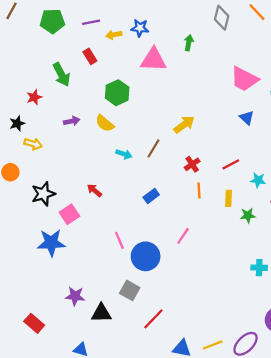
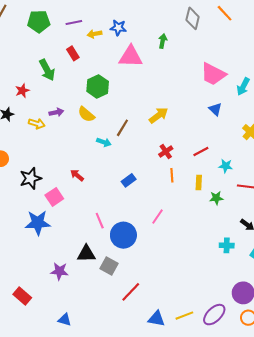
yellow arrow: (33, 144) -> (37, 124), moved
brown line: (153, 148) -> (122, 128), moved
black triangle: (101, 313) -> (86, 254), moved

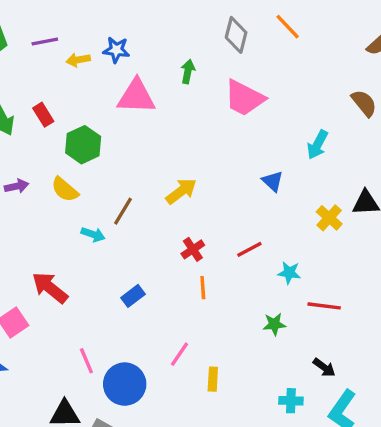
red rectangle: (73, 53) -> (43, 115), moved
pink trapezoid: (213, 74) -> (244, 98), moved
red arrow: (77, 175) -> (50, 288), size x1.6
yellow rectangle: (199, 182) -> (213, 379), moved

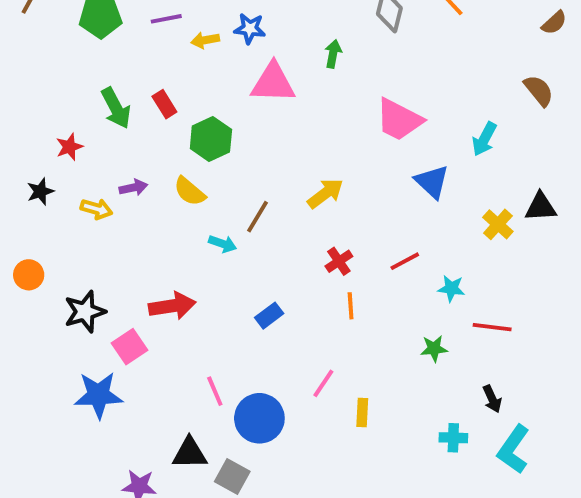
pink trapezoid: (244, 98) -> (399, 120), moved
blue triangle: (273, 181) -> (432, 182), size x1.4
red arrow: (50, 288) -> (172, 306), turned 132
black arrow: (324, 367) -> (492, 399), turned 30

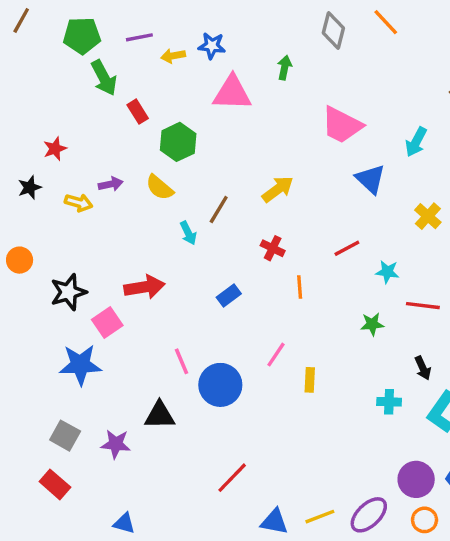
green arrow: (116, 108) -> (104, 78), moved
cyan arrow: (223, 244) -> (188, 233), turned 45
red cross: (339, 261) -> (273, 248), moved, turned -30
gray square: (232, 476) -> (65, 436), moved

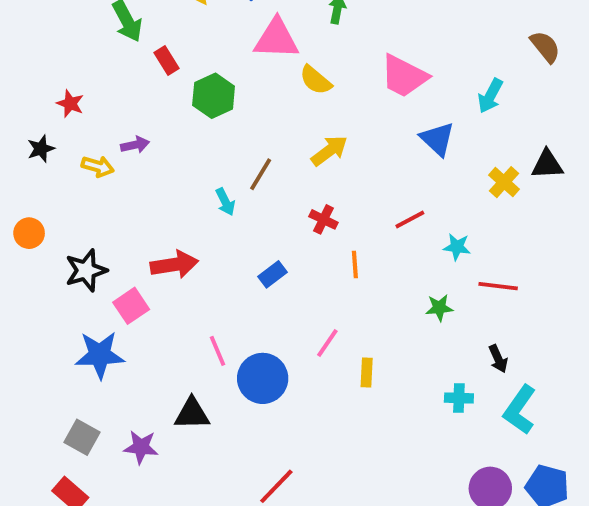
red star: (55, 149) -> (70, 104), turned -30
yellow semicircle: (160, 187) -> (316, 80), moved

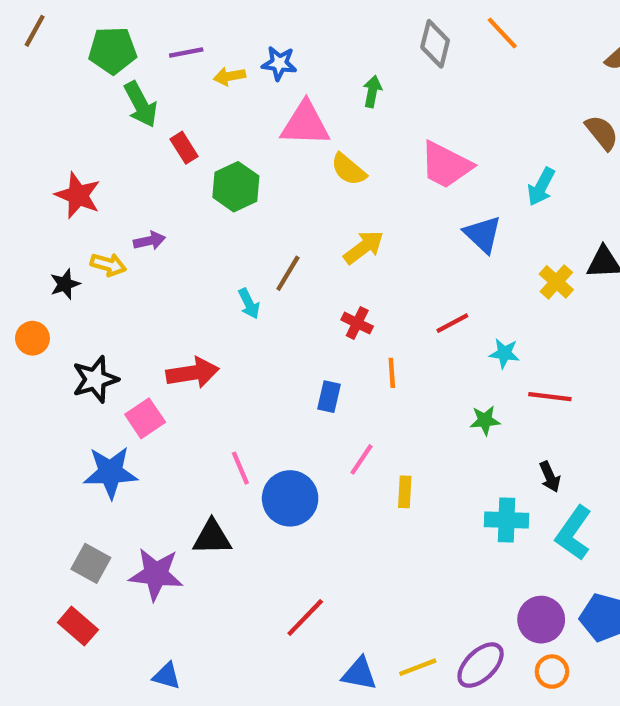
red star: (70, 104) -> (78, 195), size x1.5
black star: (41, 149) -> (65, 284), moved
blue rectangle: (272, 274) -> (329, 397), moved, turned -40
cyan cross: (459, 398) -> (507, 520), size x1.4
purple star: (141, 447) -> (156, 574), size x1.4

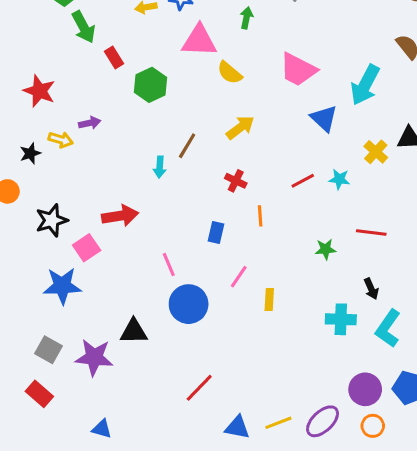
cyan arrow: (541, 187) -> (365, 85), size x1.5
cyan arrow: (249, 304) -> (160, 167), turned 30
cyan star: (504, 353) -> (339, 179), moved
pink line: (240, 468) -> (169, 264), moved

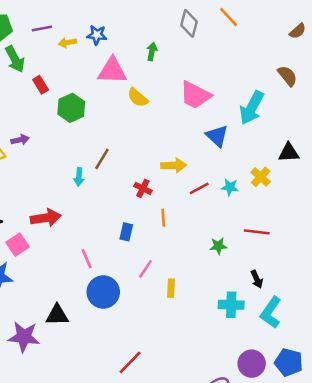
yellow arrow: (240, 128) -> (174, 165), moved, turned 35
yellow cross: (376, 152) -> (261, 177), moved
red line: (199, 388) -> (130, 362), moved

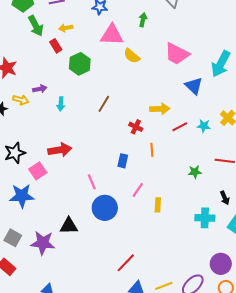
yellow arrow: (67, 43) -> (66, 28), moved
cyan arrow: (79, 177) -> (61, 104), moved

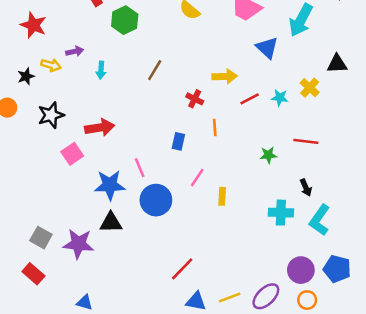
black star: (15, 153) -> (51, 115), moved
blue star: (22, 196) -> (110, 185), moved

